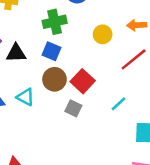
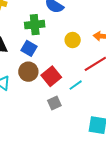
cyan line: (119, 104) -> (76, 85), moved
gray square: (73, 108) -> (54, 103), moved, turned 32

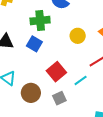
brown circle: (28, 72) -> (31, 93), moved

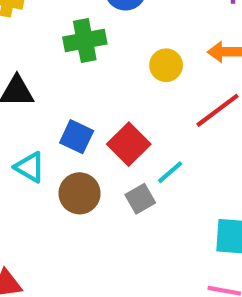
blue square: (34, 44) -> (77, 137), moved
cyan line: (81, 80) -> (170, 172), moved

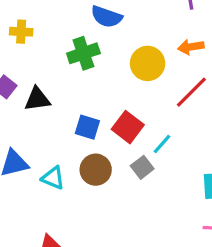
yellow circle: (166, 65) -> (148, 63), size x1.4
cyan triangle: (30, 167) -> (53, 178), moved

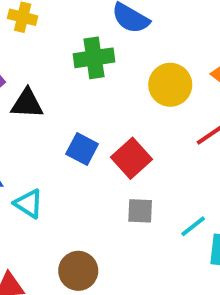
cyan line: (162, 144) -> (193, 226), moved
gray square: (142, 167) -> (140, 211), turned 30
brown circle: (96, 170) -> (78, 271), moved

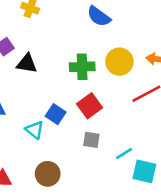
green cross: (94, 58) -> (82, 67), moved
blue square: (82, 149) -> (56, 114), moved
cyan triangle: (29, 204) -> (35, 130), moved

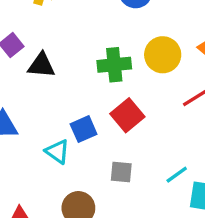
blue square: (56, 114) -> (84, 129), turned 36
gray square: (91, 140) -> (121, 172), moved

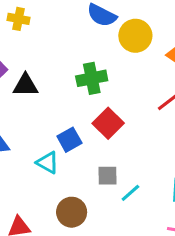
yellow circle: (163, 55) -> (135, 36), moved
cyan line: (177, 175) -> (130, 193), moved

